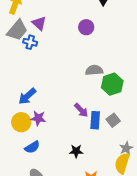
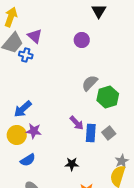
gray semicircle: (94, 70) -> (90, 83), turned -42

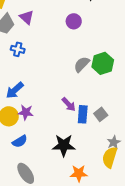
blue cross: (26, 55) -> (18, 49), moved
green hexagon: (108, 97) -> (103, 63), moved
black star: (72, 164) -> (64, 145), size x1.6

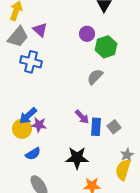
blue cross: (18, 49) -> (31, 62), size x1.5
green hexagon: (103, 63) -> (106, 47), moved
blue arrow: (15, 90) -> (28, 116), moved

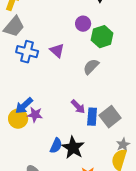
purple triangle: (40, 30) -> (57, 51), moved
gray square: (114, 127) -> (110, 117), size x1.5
blue semicircle: (33, 154) -> (56, 146), moved, turned -35
black star: (77, 158) -> (73, 148), turned 30

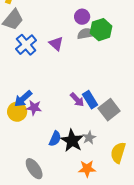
blue cross: (27, 52) -> (26, 45), turned 35
gray semicircle: (91, 67) -> (86, 34), moved, turned 36
blue rectangle: (92, 117) -> (90, 100), moved, turned -36
gray star: (123, 145) -> (89, 138), moved

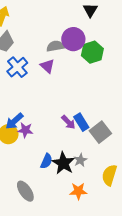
purple circle: (82, 17) -> (73, 39), size x1.5
gray semicircle: (86, 34) -> (55, 46), moved

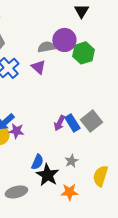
purple arrow: (68, 122) -> (59, 123), turned 70
gray square: (100, 132) -> (91, 121), moved
black star: (63, 163) -> (47, 175), moved
gray ellipse: (25, 191) -> (16, 192), turned -70

